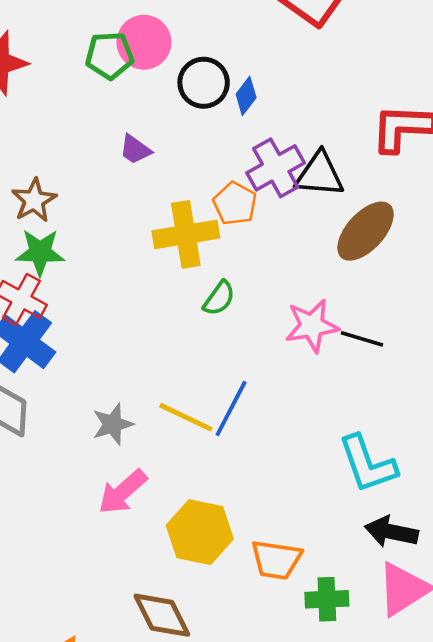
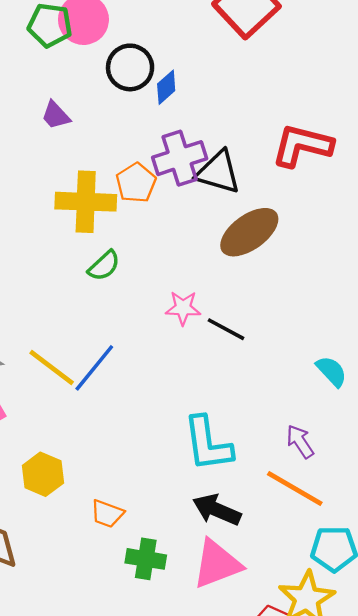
pink star: (312, 326) -> (183, 308), size x0.7
yellow hexagon: (200, 532) -> (43, 474), size x0.7
orange trapezoid: (276, 560) -> (107, 514), size x0.7

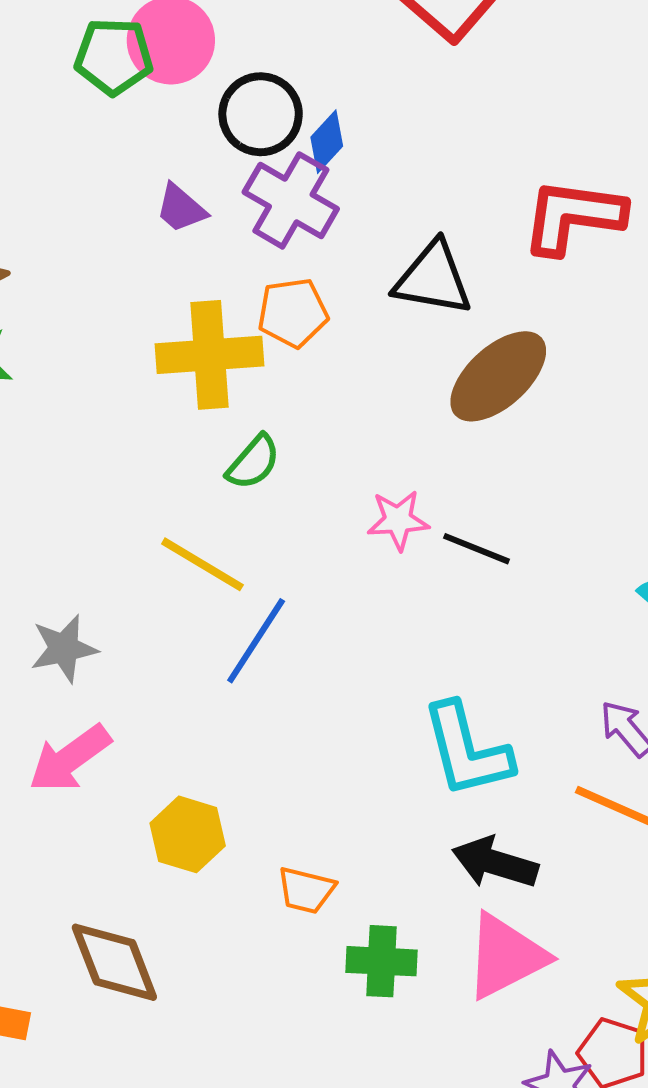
purple trapezoid: (56, 115) -> (181, 208), moved
purple cross: (180, 158) -> (291, 200), moved, turned -36
orange pentagon: (136, 183) -> (293, 313), turned 30
yellow line: (52, 367) -> (202, 564), moved

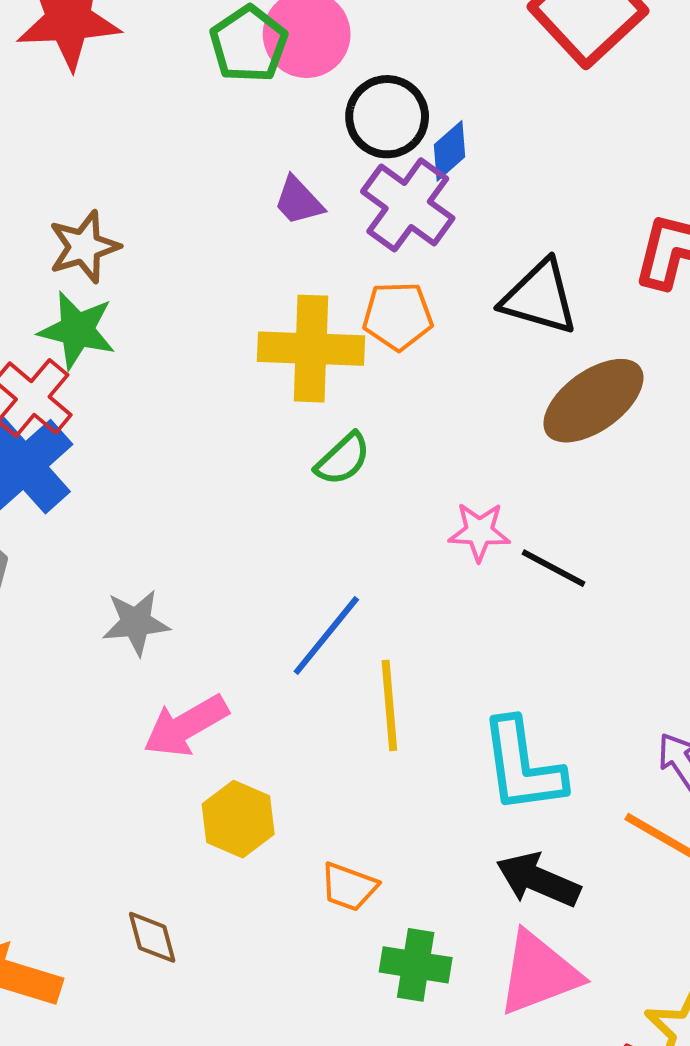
green pentagon: (114, 56) -> (249, 44), turned 30
yellow line: (202, 564) -> (389, 705), moved, turned 48
pink arrow: (70, 759) -> (186, 726), moved
brown diamond: (114, 962) -> (152, 937), size x0.6

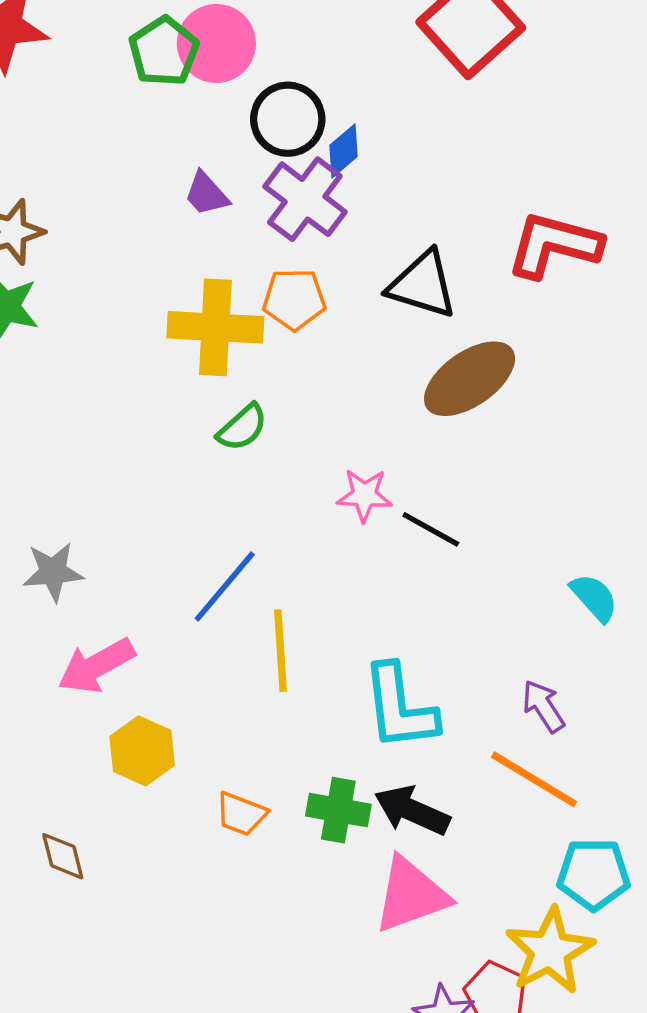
green cross: (416, 965) -> (338, 810), moved

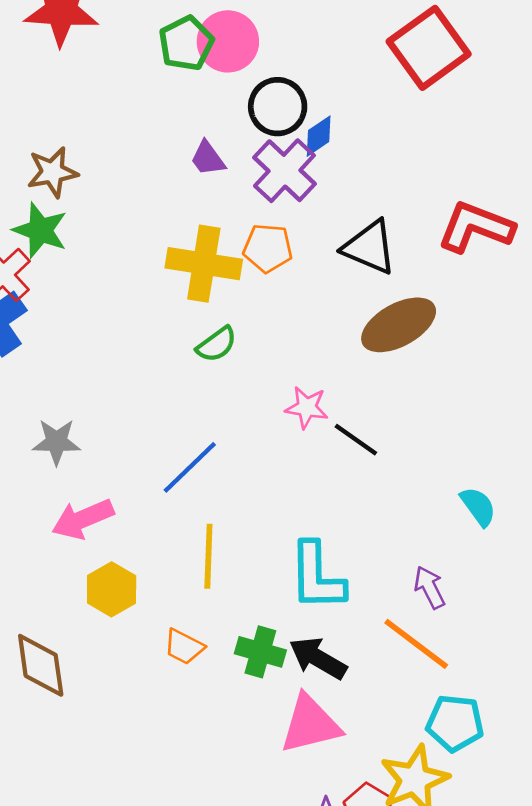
yellow line: (281, 651) -> (208, 556), moved
brown diamond: (63, 856) -> (41, 665), size x1.6

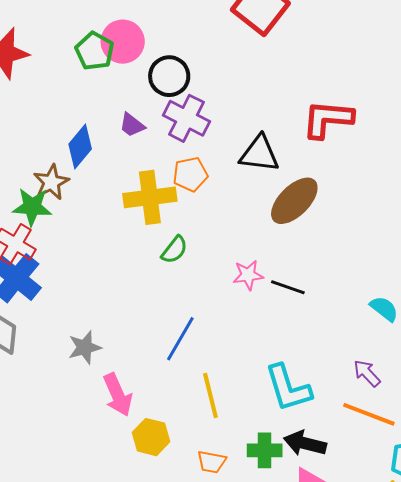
blue diamond: (319, 136) -> (80, 147), moved, size x1.4
brown star: (52, 172) -> (51, 182), moved
pink arrow: (83, 519) -> (118, 395), turned -75

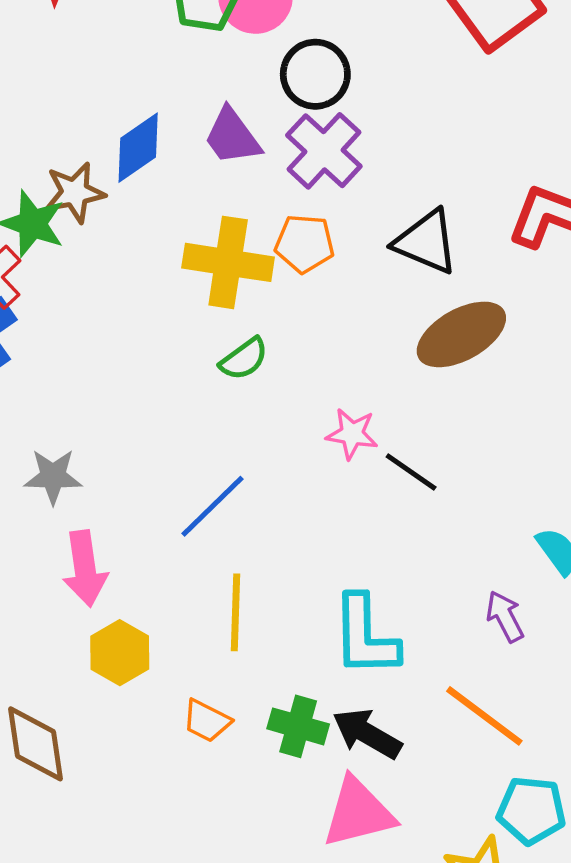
purple trapezoid: (132, 125) -> (232, 137), size x1.4
purple arrow: (367, 373) -> (505, 617), moved

